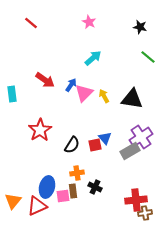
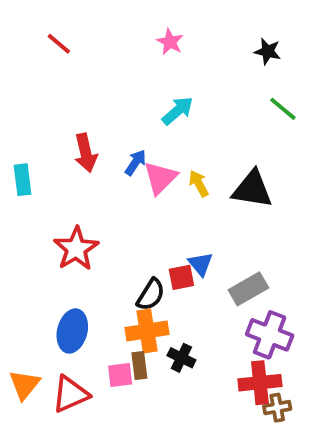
red arrow: (45, 80) -> (86, 153), turned 42
purple cross: (141, 137) -> (270, 335), moved, turned -35
black semicircle: (72, 145) -> (151, 295), moved
orange cross: (77, 173) -> (147, 331), size x1.5
blue ellipse: (47, 187) -> (72, 331), moved

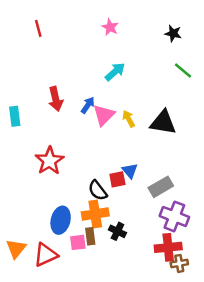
red line: (59, 44) -> (38, 28), turned 35
black semicircle: (151, 295) -> (98, 190), turned 110
blue ellipse: (72, 331) -> (61, 220), moved

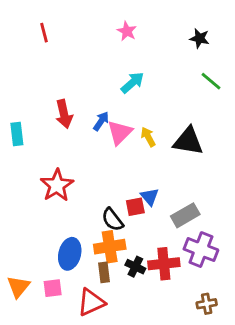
pink square: (78, 242) -> (53, 288), moved
red cross: (168, 247) -> (164, 264), moved
red triangle: (46, 255) -> (91, 302), moved

